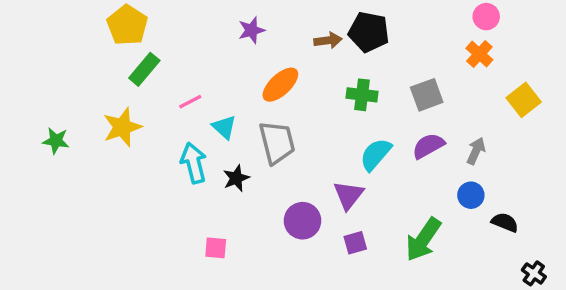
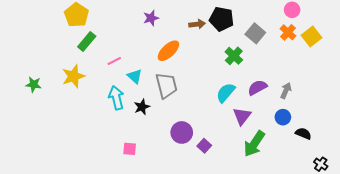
green cross: (362, 95) -> (234, 56), moved, turned 36
gray square: (427, 95) -> (255, 33), moved, turned -30
yellow square: (524, 100) -> (312, 36), moved
purple triangle: (348, 195) -> (242, 116), moved
purple square: (355, 243) -> (204, 146), moved, turned -32

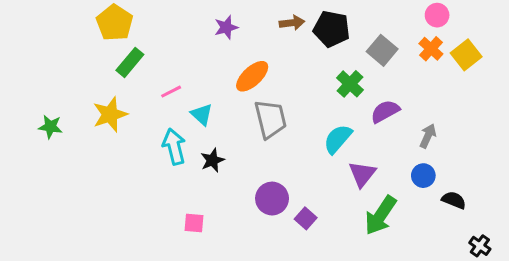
brown arrow: (197, 24) -> (292, 23), moved
gray trapezoid: (166, 85) -> (270, 119), moved
purple semicircle: (257, 88) -> (385, 111), moved

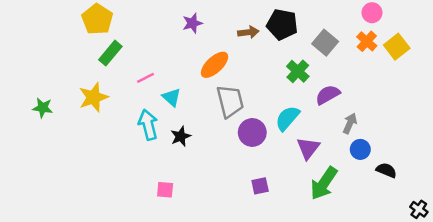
brown arrow: (292, 23) -> (248, 32), moved
gray arrow: (428, 136) -> (350, 123), moved
purple circle: (272, 199) -> (252, 132), moved
purple square: (306, 218) -> (260, 186), turned 36
black cross: (480, 246) -> (419, 209), moved

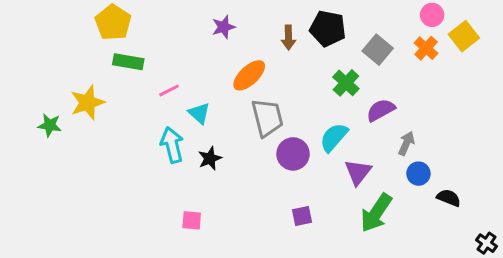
brown arrow: (248, 32) -> (288, 38), turned 96
yellow square: (397, 47) -> (464, 36), moved
green rectangle: (110, 53) -> (128, 62), turned 60
yellow star: (93, 97) -> (87, 103), moved

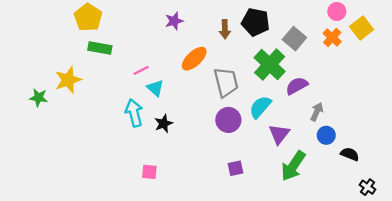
green cross: (346, 83) -> (270, 65), size x1.5
pink line: (169, 90) -> (141, 70), moved
gray trapezoid: (267, 118) -> (226, 82), moved
black cross: (486, 243) -> (367, 187), moved

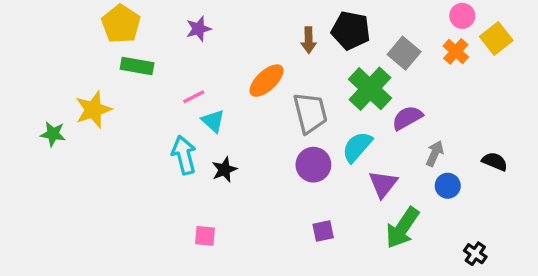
purple star: (174, 21) -> (199, 29), moved
black semicircle: (350, 154) -> (495, 161), moved
black cross: (367, 187) -> (475, 254), moved

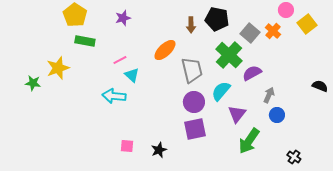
orange cross: (456, 51) -> (273, 31), moved
cyan arrow: (184, 155) -> (114, 96), turned -70
black semicircle: (495, 161) -> (320, 86), moved
black star: (224, 170) -> (159, 150), moved
purple square: (323, 231) -> (195, 129), moved, size x1.6

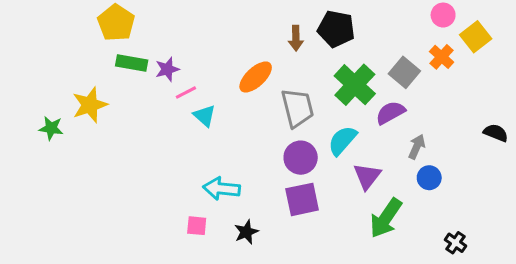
purple star: (123, 18) -> (167, 69), moved
orange cross: (273, 31) -> (442, 57), moved
gray square: (250, 33) -> (404, 72), moved
cyan arrow: (114, 96) -> (222, 189), moved

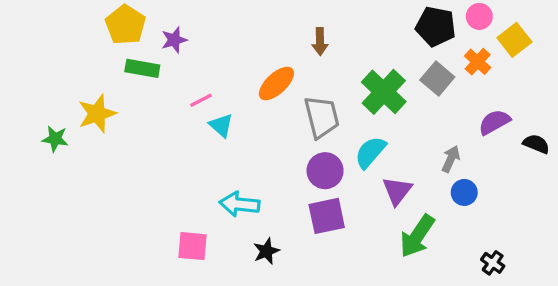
black pentagon: (336, 29) -> (436, 26), moved
purple star: (167, 69) -> (174, 40), moved
purple semicircle: (390, 113) -> (494, 122), moved
pink square: (197, 226) -> (193, 246), moved, size x1.4

